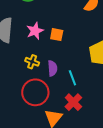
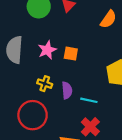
cyan line: (72, 78) -> (89, 100), turned -56
red circle: (35, 92) -> (33, 115), moved

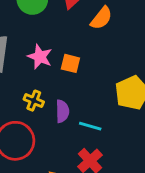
orange semicircle: (108, 19) -> (101, 18), moved
pink star: (47, 50) -> (40, 57), turned -30

